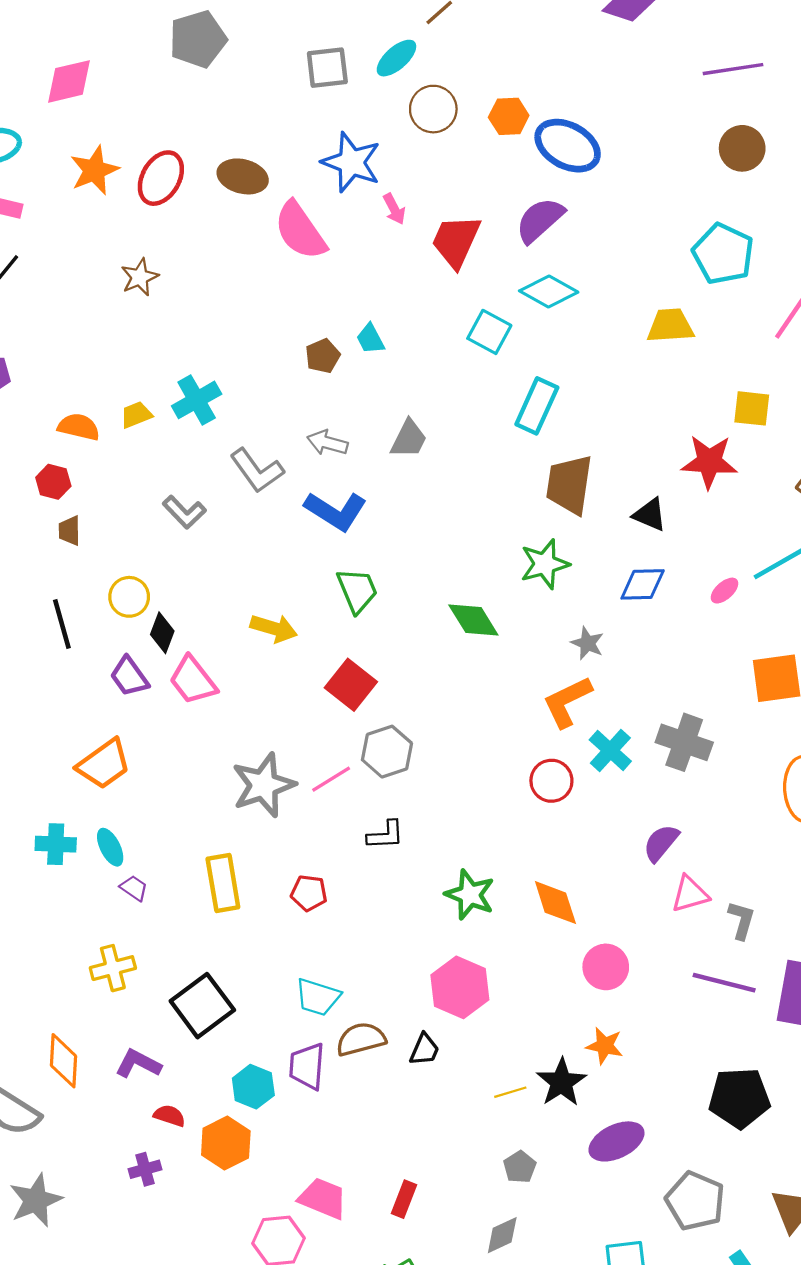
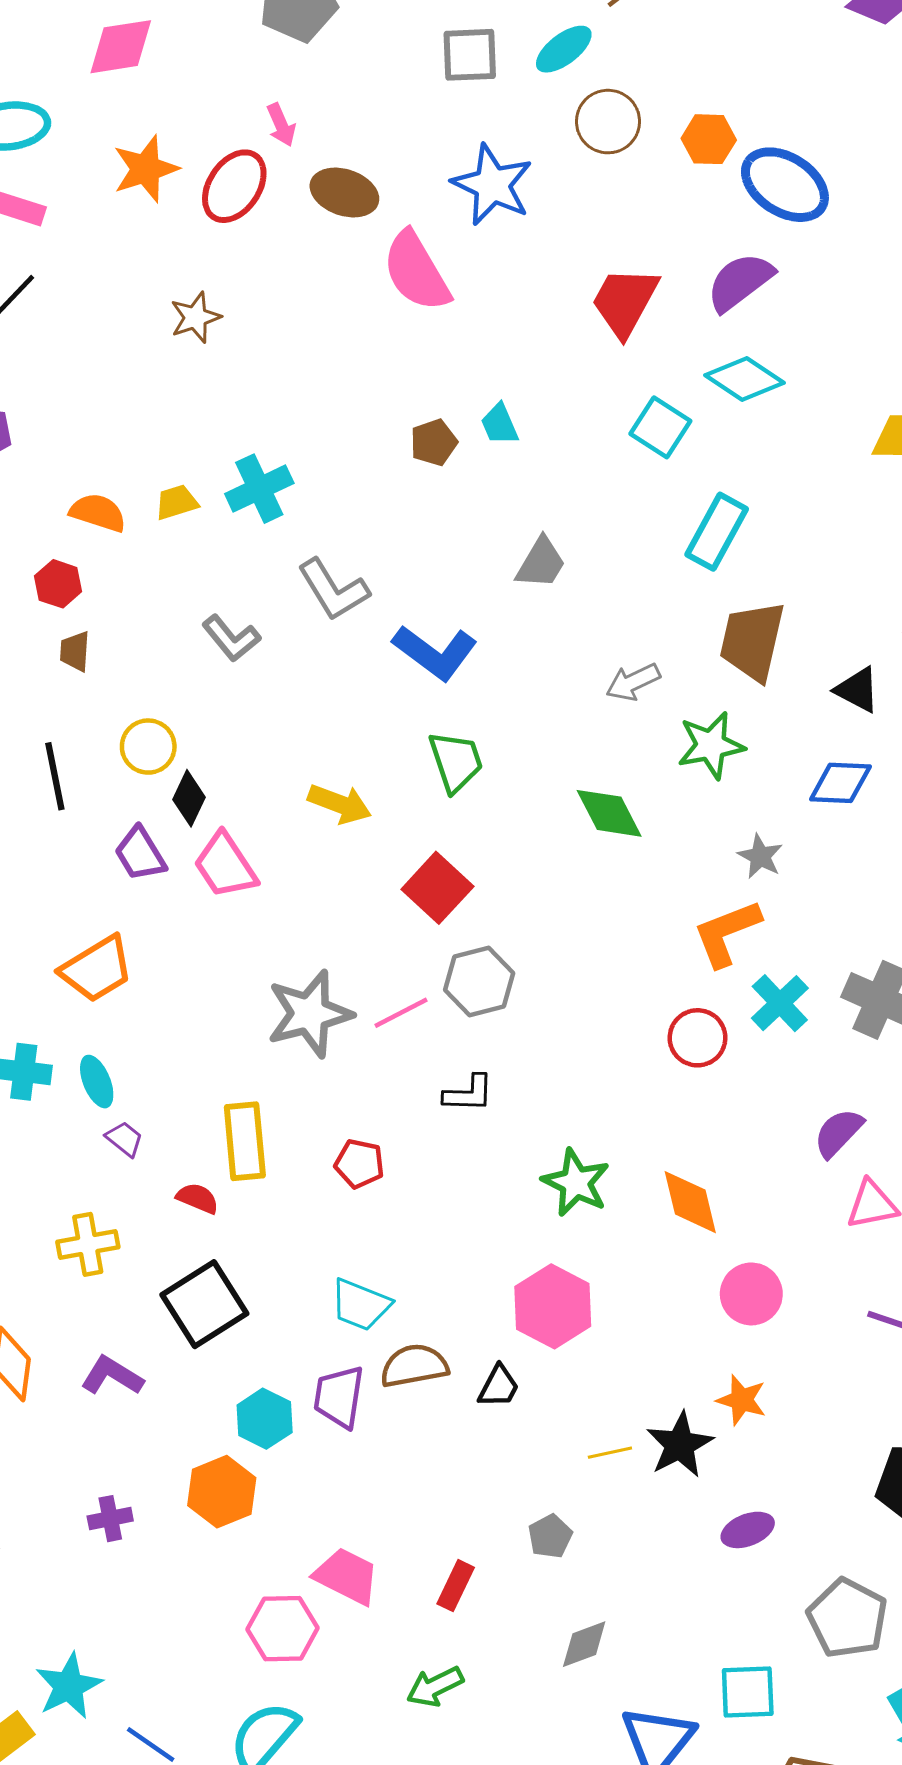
pink arrow: (394, 209) -> (281, 125), moved
gray arrow: (327, 443) -> (633, 682), moved, turned -45
red semicircle: (170, 1116) -> (198, 1198), moved
purple ellipse: (616, 1141) -> (748, 1530), size x0.7
gray pentagon: (520, 1167) -> (550, 1536), moved

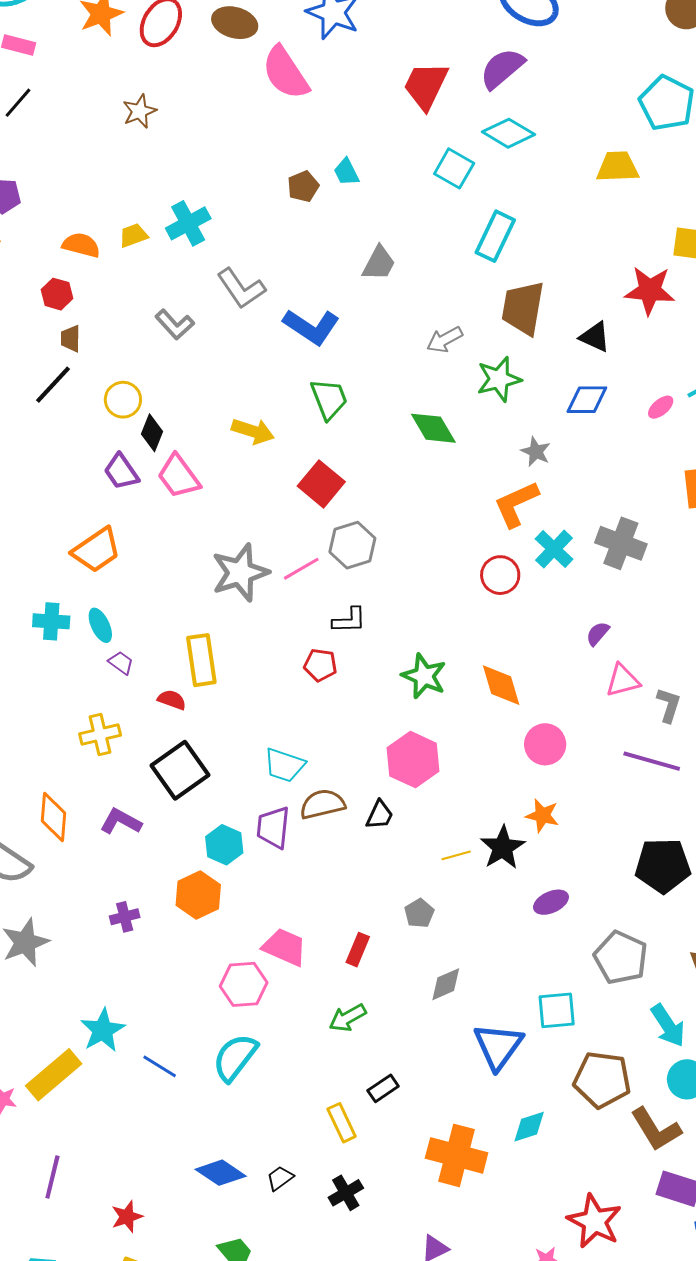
black line: (55, 776) -> (53, 385), moved, turned 57
purple semicircle: (838, 1133) -> (598, 634), size x0.7
red pentagon: (359, 1164) -> (320, 665), moved

